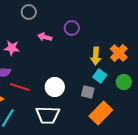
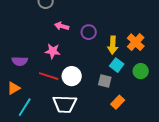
purple circle: (72, 28) -> (89, 32), moved
pink star: (12, 48) -> (53, 51), moved
red line: (20, 87) -> (49, 76), moved
orange rectangle: (101, 113) -> (118, 102), size x0.6

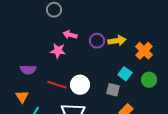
yellow arrow: (113, 45) -> (117, 41), moved, turned -102
pink star: (53, 51) -> (58, 51), moved
orange triangle: (14, 88) -> (22, 97), turned -32

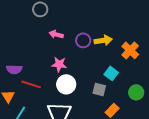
pink star: (58, 51) -> (59, 64), moved
green circle: (149, 80) -> (136, 92), moved
red line: (57, 85) -> (31, 84), moved

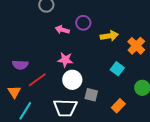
purple circle: (83, 40) -> (83, 23), moved
red line: (31, 84) -> (37, 80), turned -54
gray square: (99, 89) -> (91, 95), moved

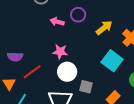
yellow arrow: (109, 36) -> (104, 28), turned -30
cyan square: (117, 69) -> (112, 61), size x1.5

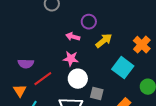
pink arrow: (57, 22) -> (73, 37), moved
yellow arrow: (104, 28) -> (104, 41), moved

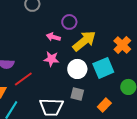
yellow arrow: (104, 41) -> (84, 41), size x1.4
cyan square: (123, 68) -> (103, 68), turned 30
white circle: (78, 79) -> (77, 69), moved

